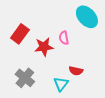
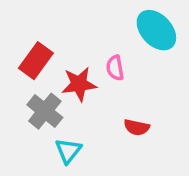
gray cross: (25, 78) -> (45, 111), moved
cyan triangle: (61, 84) -> (68, 151), moved

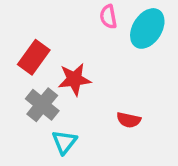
cyan ellipse: (156, 30) -> (147, 28), turned 75
pink semicircle: (115, 68) -> (108, 17), moved

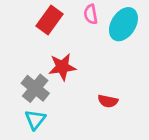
red rectangle: (34, 57) -> (49, 20), moved
cyan triangle: (64, 142) -> (35, 120), moved

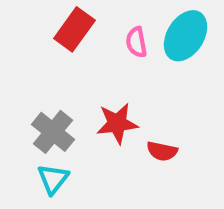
pink semicircle: (91, 14) -> (136, 42), moved
red star: (62, 67) -> (117, 123), moved

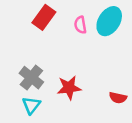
red star: (117, 123) -> (69, 88), moved
red semicircle: (162, 151) -> (118, 98), moved

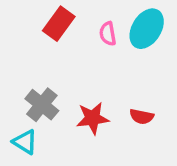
red semicircle: (118, 98) -> (142, 117), moved
cyan triangle: (31, 105) -> (25, 142), moved, turned -36

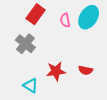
gray cross: (42, 105) -> (25, 44), moved
cyan triangle: (25, 142) -> (30, 86), moved

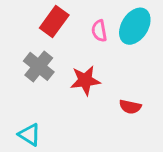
red star: (56, 71) -> (85, 80), moved
cyan triangle: (30, 86) -> (29, 135), moved

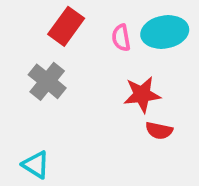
cyan ellipse: (135, 26) -> (165, 32), turned 48
red star: (85, 80) -> (142, 95), moved

